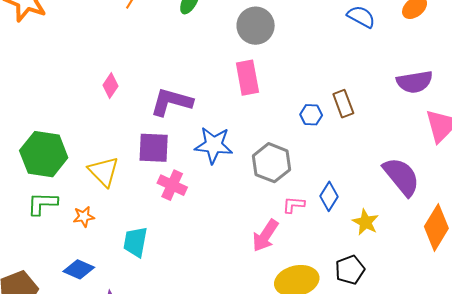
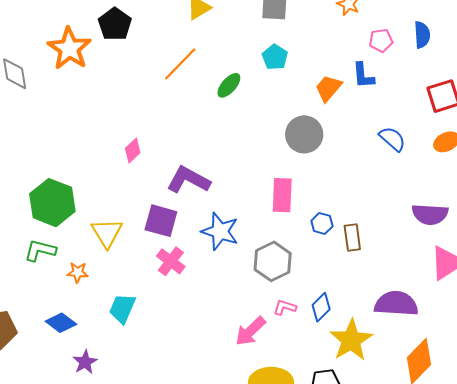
gray circle: (256, 26) -> (304, 134), moved
pink rectangle: (247, 78) -> (282, 195), moved
brown rectangle: (343, 104) -> (352, 237), moved
purple semicircle: (401, 177) -> (396, 304), turned -60
yellow star: (366, 222) -> (351, 340), size x1.6

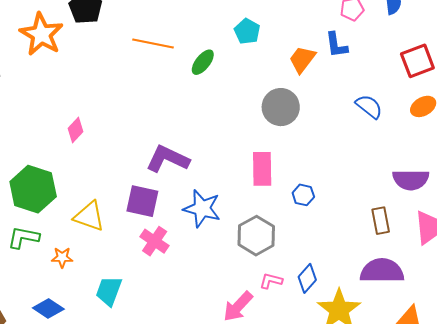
orange line: (180, 64) -> (153, 44), turned 60
pink diamond: (133, 150) -> (75, 130), moved
yellow triangle: (107, 233) -> (89, 216), turned -36
brown rectangle: (352, 237) -> (381, 221), moved

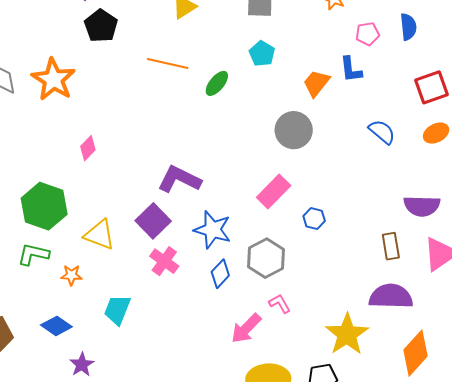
orange star: (41, 34) -> (53, 79), moved
pink rectangle: (262, 169) -> (274, 191), turned 44
purple square: (142, 201) -> (153, 221), turned 32
blue diamond: (307, 278) -> (220, 274), moved
pink L-shape: (271, 281) -> (280, 304), turned 45

